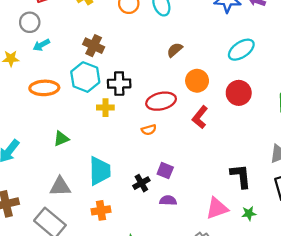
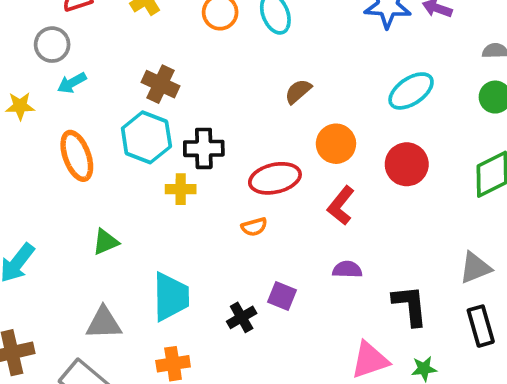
orange ellipse: (44, 88) -> (77, 156), turned 72
purple semicircle: (168, 200) -> (347, 269), moved

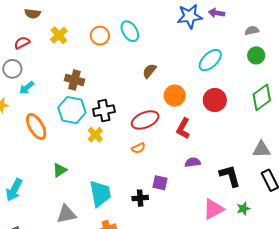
yellow cross: (181, 189) -> (95, 135), turned -35
gray triangle: (475, 268) -> (261, 149), turned 30
black cross: (242, 317) -> (140, 198), turned 35

